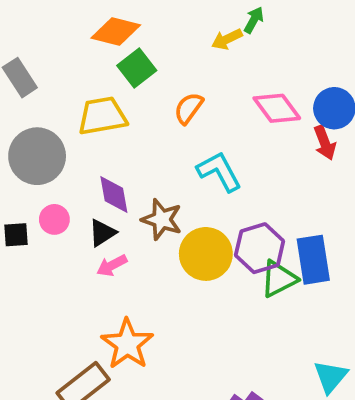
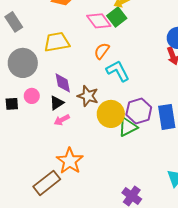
green square: (137, 68) -> (117, 17), moved
orange semicircle: (189, 108) -> (102, 51), moved
pink diamond: (277, 108) -> (99, 21), moved
green triangle: (279, 279) -> (128, 127), moved

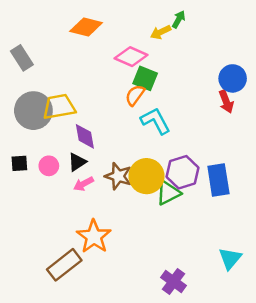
green square: (117, 17) -> (145, 78), moved, turned -30
pink diamond: (99, 21) -> (131, 57), turned -30
yellow trapezoid: (57, 42) -> (59, 107), moved
pink circle: (32, 96) -> (49, 166), moved
brown star: (88, 96) -> (118, 176), moved

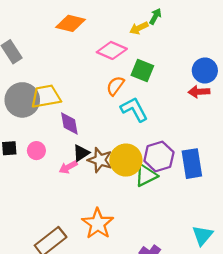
green square: (145, 78) -> (142, 70), moved
red arrow: (226, 102) -> (199, 92), turned 108
black triangle: (77, 162) -> (81, 153), moved
orange star: (94, 237) -> (98, 224), moved

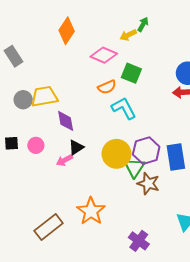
orange diamond: (71, 23) -> (67, 31), turned -70
orange semicircle: (115, 86) -> (107, 87), turned -150
gray circle: (22, 100) -> (23, 100), size x0.6
brown star: (100, 160) -> (148, 184), moved
green triangle: (146, 175) -> (135, 168), turned -30

